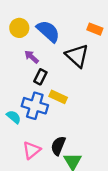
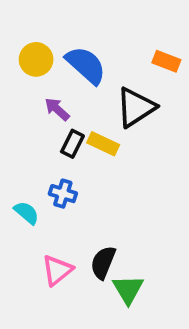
black triangle: (77, 56) -> (136, 107), turned 45
yellow rectangle: (58, 97) -> (103, 144), moved
blue cross: (35, 106) -> (63, 194), size x0.6

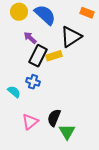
black rectangle: (72, 144) -> (38, 56), size x1.5
yellow rectangle: (103, 144) -> (54, 56), turned -42

